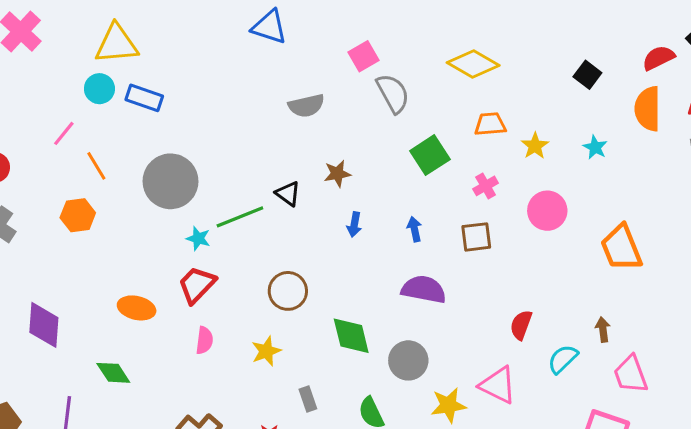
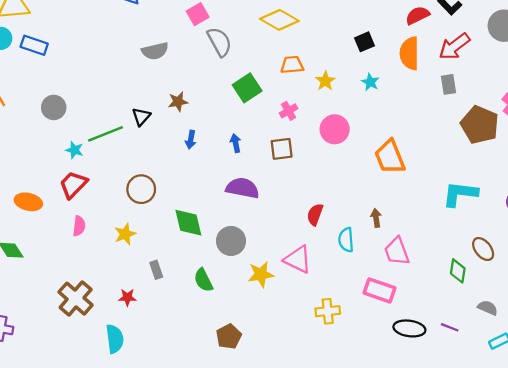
black square: (587, 75) -> (365, 42), moved, turned 30
gray circle: (170, 181) -> (54, 107), size x0.6
black triangle: (288, 194) -> (141, 117), turned 36
cyan semicircle: (563, 359) -> (346, 240), turned -50

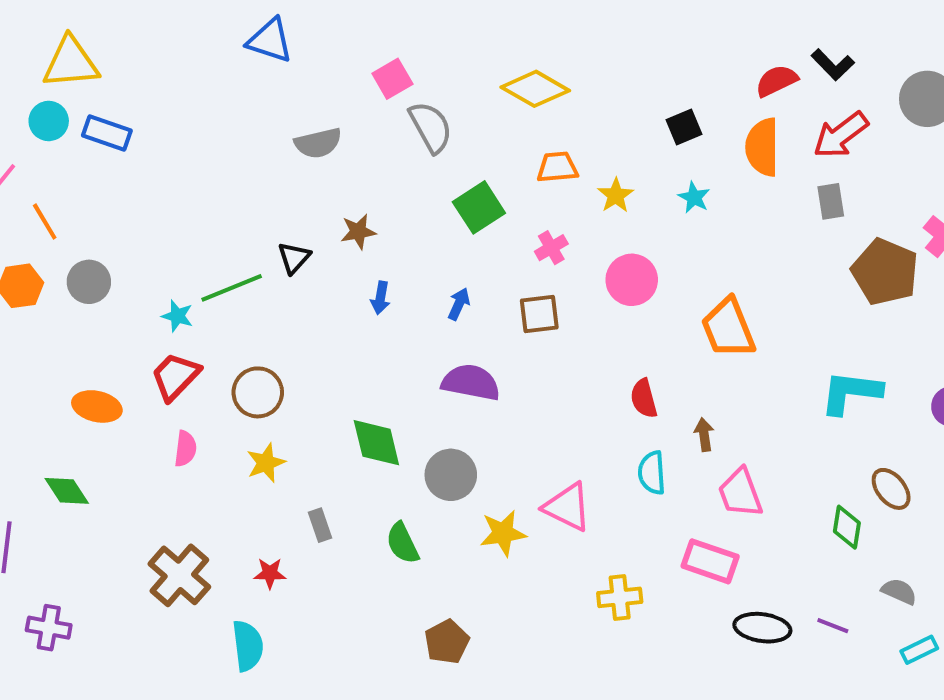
gray circle: (54, 107) -> (89, 282), moved
blue arrow: (236, 143) -> (459, 304), turned 36
brown circle: (141, 189) -> (258, 392), moved
red semicircle: (315, 214) -> (644, 398), moved, turned -35

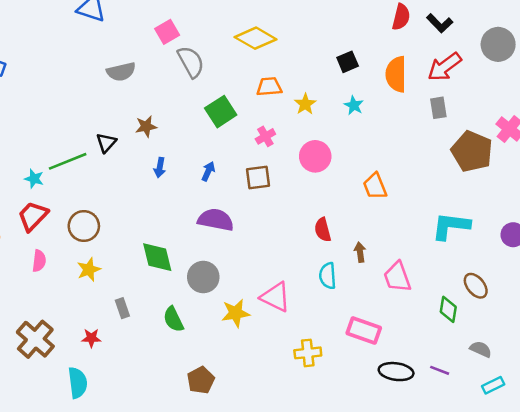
red semicircle: (776, 81) -> (401, 17), moved, turned 130
orange trapezoid: (728, 328) -> (375, 186), size x0.7
pink trapezoid: (740, 493) -> (397, 277), moved

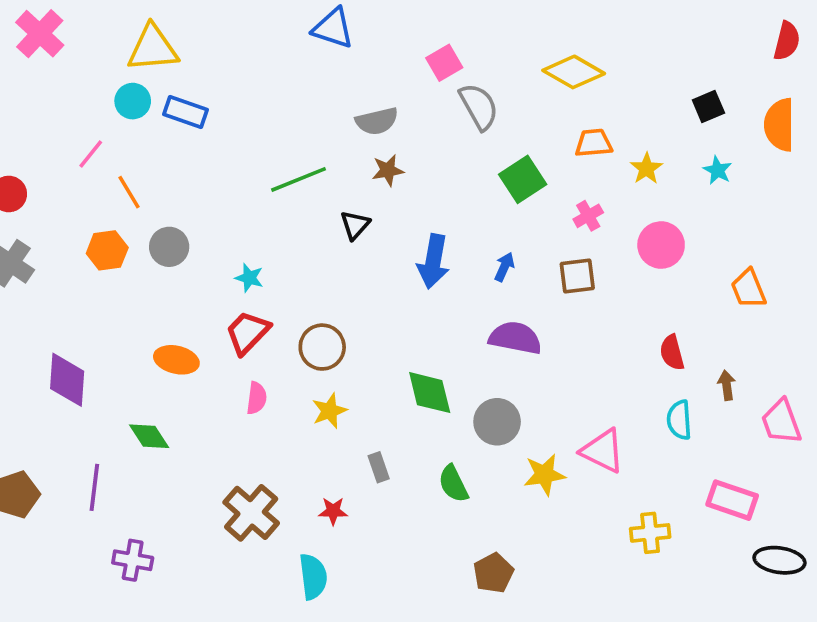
brown star: (146, 126) -> (388, 170), moved
green line: (68, 161) -> (298, 179), moved
blue arrow: (160, 168) -> (433, 261), size x1.8

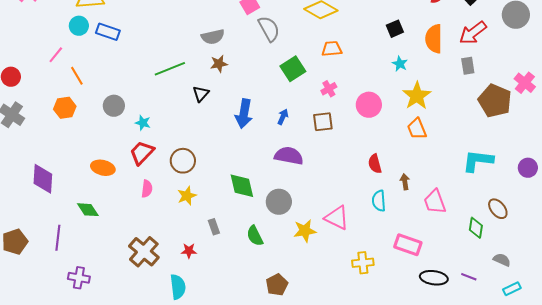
yellow star: (646, 168) -> (417, 96), moved, size x1.6
gray circle: (169, 247) -> (114, 106), moved

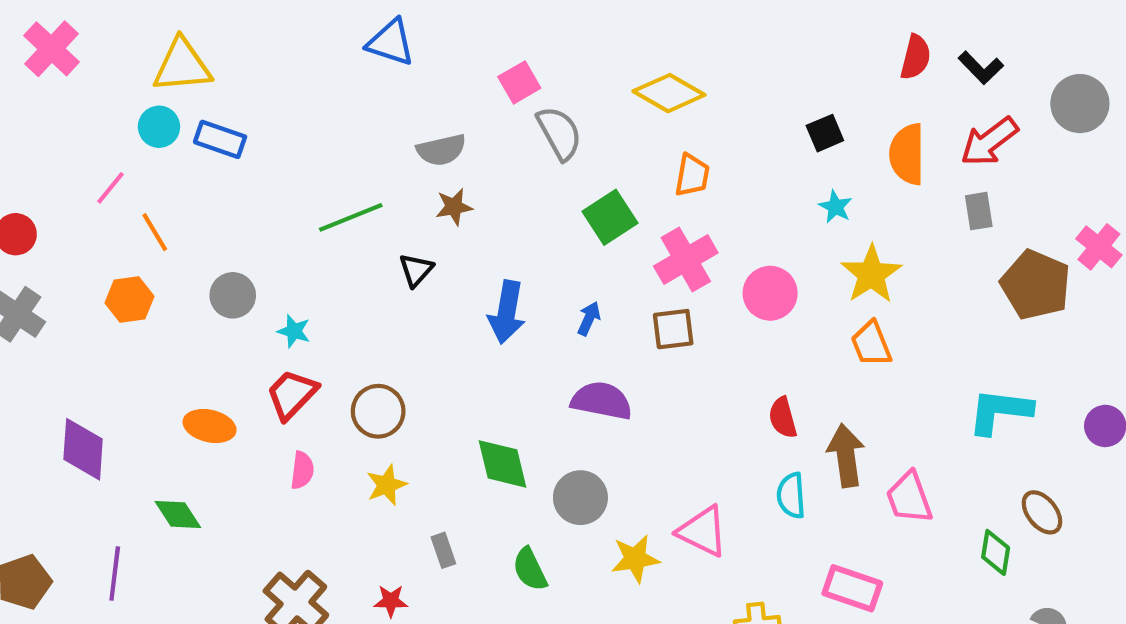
orange trapezoid: (332, 49) -> (692, 175), turned 105
pink cross: (329, 89) -> (686, 260), size x1.8
brown arrow: (405, 182) -> (846, 455), size x1.8

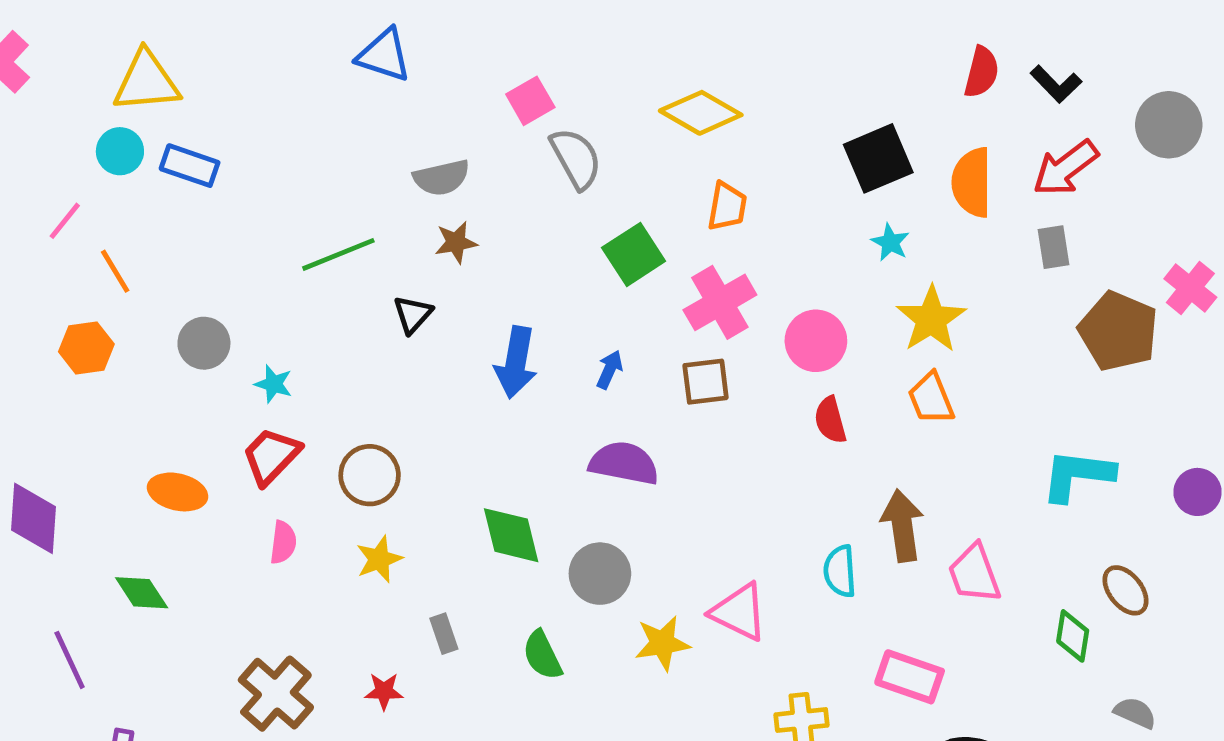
black square: (825, 133) -> (878, 158), size x1.6
red semicircle: (783, 418) -> (830, 420), moved
purple line: (115, 574) -> (70, 660), turned -32

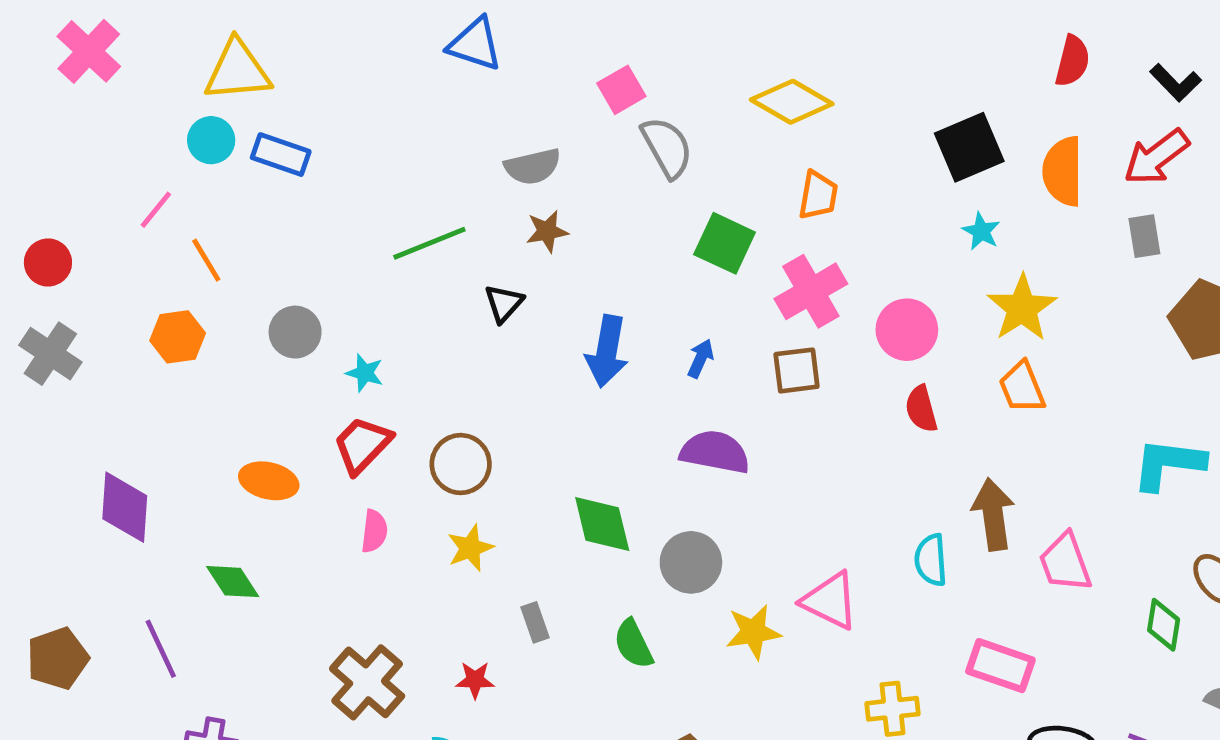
black L-shape: (1056, 84) -> (1176, 83), moved
green square: (634, 254) -> (725, 243), turned -32

